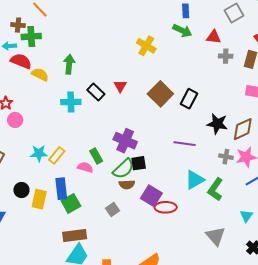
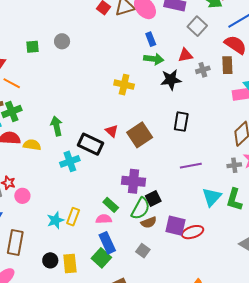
black rectangle: (96, 92) -> (91, 144), size x1.4
brown square: (160, 94) -> (140, 135), moved, turned 30
black star: (217, 124) -> (171, 80), moved
blue rectangle: (61, 189) -> (107, 243), moved

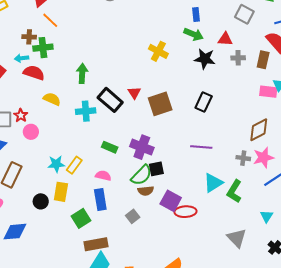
gray square: (197, 26) -> (244, 14), turned -30
yellow semicircle: (32, 145) -> (52, 99), moved
green rectangle: (111, 205) -> (110, 147), moved, turned -35
green square: (101, 258) -> (81, 218), moved
yellow rectangle: (70, 264) -> (61, 192), moved

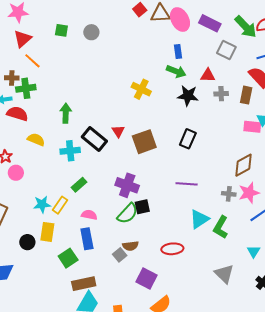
green rectangle: (110, 147) -> (79, 185), moved, turned -63
brown semicircle: (146, 191) -> (130, 246), moved
purple square: (171, 201) -> (146, 279), moved

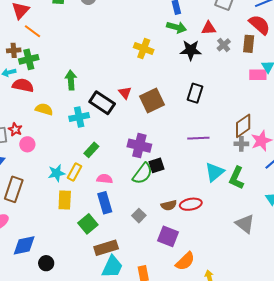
gray cross: (221, 94) -> (224, 45), turned -32
brown diamond: (244, 165) -> (243, 126), moved
black circle: (27, 242) -> (46, 263), moved
brown semicircle: (130, 246) -> (169, 205), moved

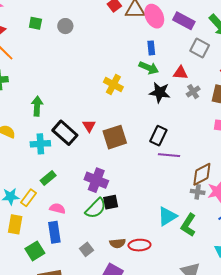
purple line: (198, 138) -> (169, 155), moved

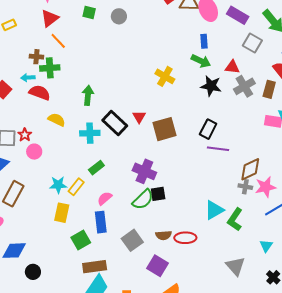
gray cross: (193, 92) -> (244, 86), size x1.5
pink semicircle: (57, 208) -> (105, 198), turned -56
gray square: (86, 249) -> (132, 240), size x1.5

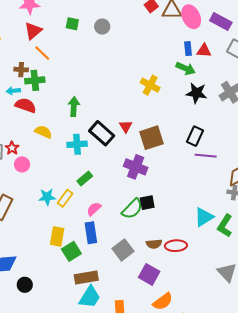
red triangle: (232, 67) -> (204, 51), moved
purple cross: (144, 171) -> (136, 167), moved
yellow rectangle: (62, 213) -> (57, 236), moved

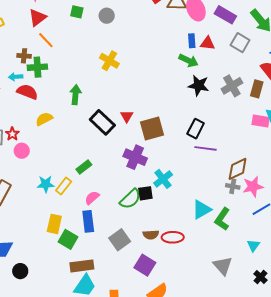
yellow cross: (150, 85) -> (109, 61), moved
yellow semicircle: (43, 132) -> (44, 119), turned -54
cyan cross: (77, 144) -> (163, 179), moved, turned -36
green square: (71, 251) -> (68, 239), turned -30

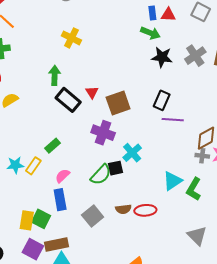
green arrow: (75, 95) -> (55, 75), moved
yellow rectangle: (54, 224) -> (27, 220), moved
purple square: (145, 265) -> (33, 249), moved

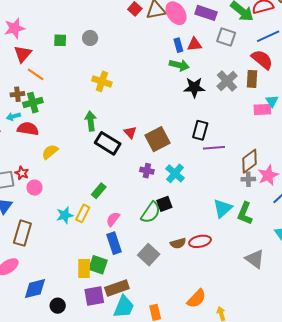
purple cross: (103, 133) -> (147, 171), size x0.6
cyan cross: (132, 153) -> (175, 173), moved
purple square: (33, 249) -> (94, 296), turned -30

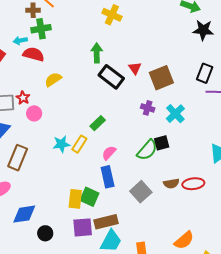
brown cross: (17, 94) -> (33, 10), moved

